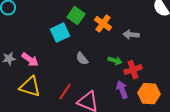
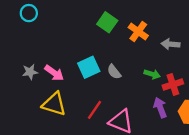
cyan square: (60, 33) -> (89, 67), moved

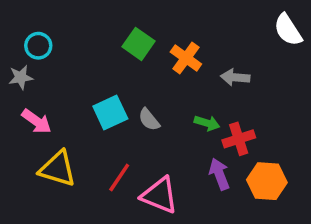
cyan circle: (29, 13) -> (38, 46), moved
gray star: (30, 72) -> (21, 77), moved
pink arrow: (54, 73) -> (37, 121), moved

